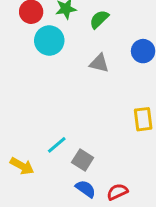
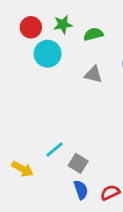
green semicircle: (99, 19) -> (93, 34), turned 30
blue semicircle: (86, 189) -> (81, 190), turned 36

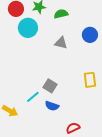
gray square: (78, 163) -> (50, 86), moved
blue semicircle: (81, 190) -> (52, 106), moved, turned 128

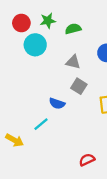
gray square: (50, 86) -> (79, 86), moved
blue semicircle: (52, 106) -> (57, 103), moved

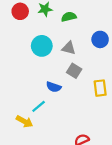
cyan circle: (35, 45) -> (42, 46), moved
yellow arrow: (15, 140) -> (24, 122), moved

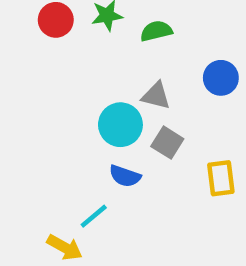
cyan circle: (42, 46) -> (120, 125), moved

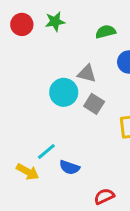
green semicircle: (156, 31) -> (106, 32), moved
blue semicircle: (125, 176) -> (69, 167), moved

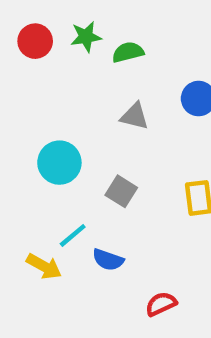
green semicircle: (106, 32) -> (128, 52), moved
cyan circle: (64, 92) -> (59, 163), moved
gray square: (94, 104) -> (121, 191), moved

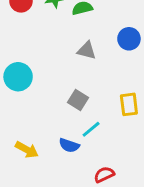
cyan circle: (59, 163) -> (18, 77), moved
cyan line: (73, 235) -> (91, 129), moved

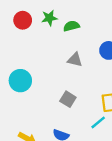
cyan line: (91, 129) -> (98, 122), moved

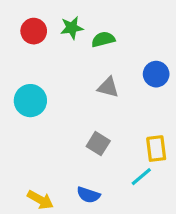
cyan circle: (20, 81) -> (30, 101), moved

